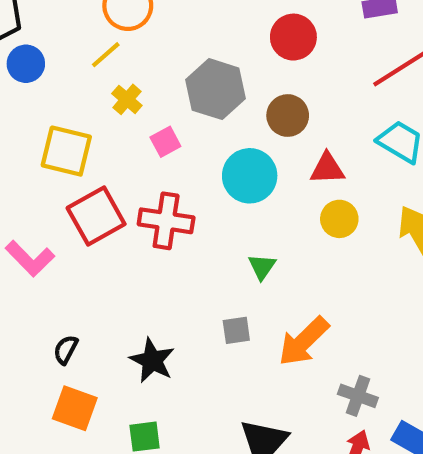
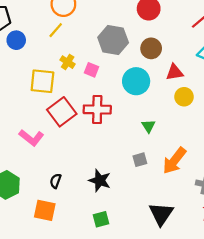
yellow cross: (127, 99) -> (68, 62), moved
pink square: (165, 142) -> (92, 70), turned -32
orange square: (75, 408) -> (45, 210), moved

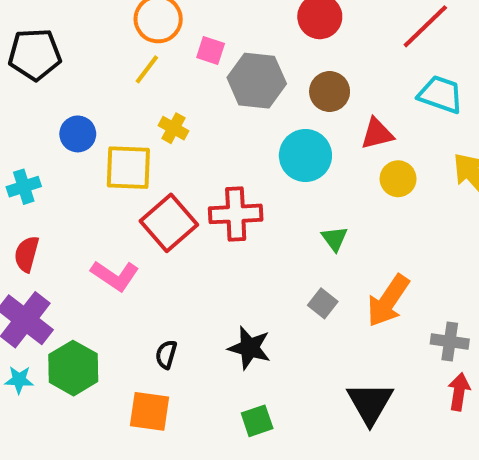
blue circle: (16, 40) -> (78, 134), moved
pink square: (92, 70) -> (211, 51), moved
gray square: (140, 160) -> (323, 303), turned -32

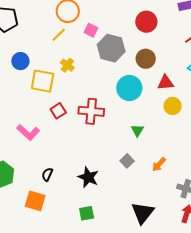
red square: (169, 223) -> (58, 111), size x0.6
orange arrow: (388, 301) -> (159, 164), size x0.6

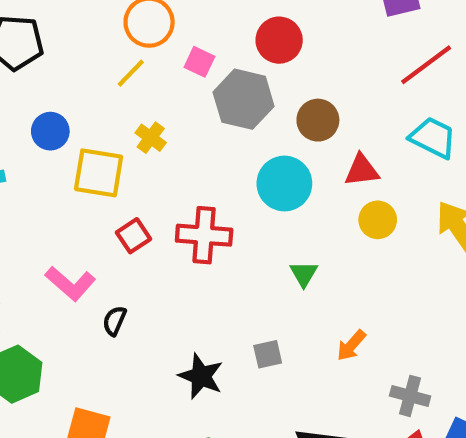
red circle: (146, 22) -> (279, 40), moved
gray square: (127, 161) -> (268, 354), moved, turned 32
black semicircle: (47, 174) -> (114, 321), moved

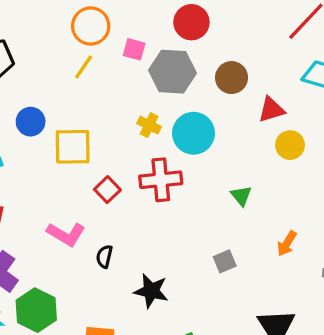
yellow cross: (151, 138) -> (149, 125), moved
cyan circle: (284, 184) -> (193, 133), moved
black star: (201, 376) -> (151, 291), moved

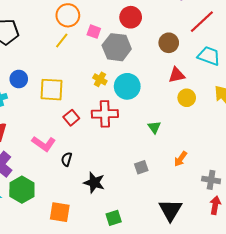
brown circle: (231, 78) -> (169, 43), moved
blue circle: (31, 122) -> (19, 79), moved

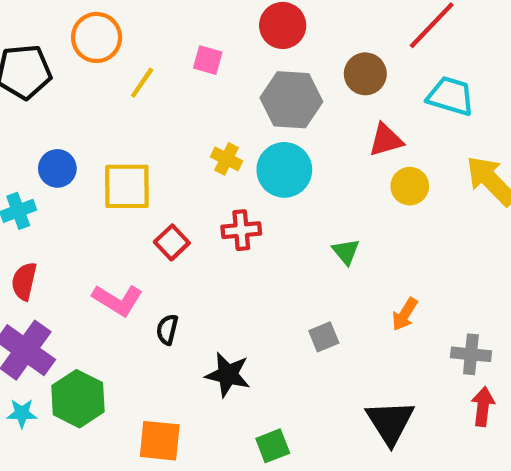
orange circle: (68, 15) -> (97, 37), moved
gray hexagon: (117, 47) -> (291, 100), moved
red cross: (105, 114) -> (241, 230), size x0.7

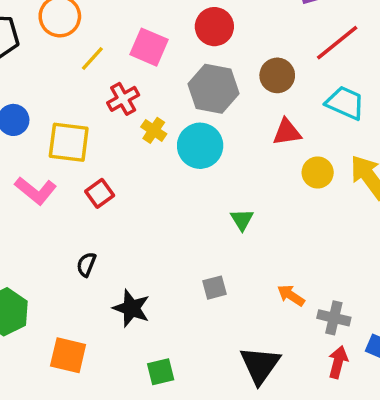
pink square: (208, 60) -> (149, 47), size x1.5
yellow circle: (410, 186) -> (318, 172), moved
red cross: (241, 230) -> (123, 99), moved, turned -32
pink L-shape: (118, 300) -> (36, 191), moved
orange arrow: (405, 314) -> (291, 295), moved, turned 84

